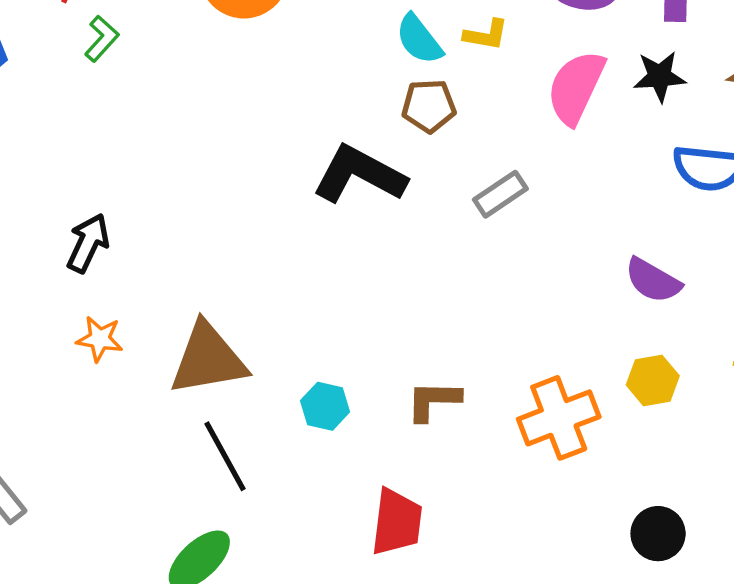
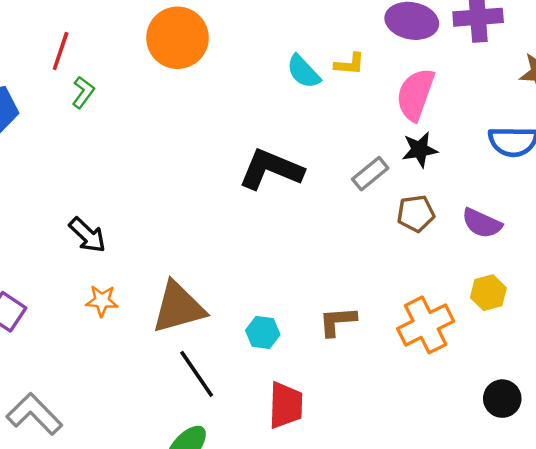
black star: (660, 76) -> (420, 150), moved
brown pentagon: (429, 106) -> (416, 214), moved
black arrow: (88, 243) -> (87, 235), turned 114
red trapezoid: (397, 522) -> (286, 405), moved

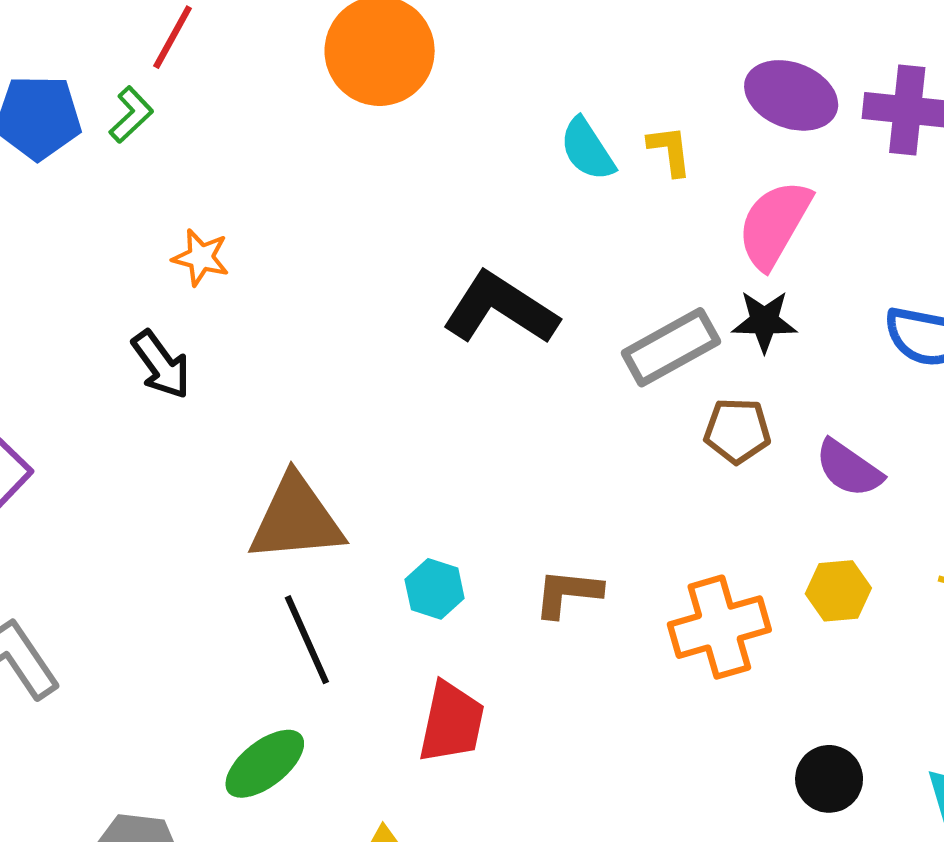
yellow L-shape: (350, 64) -> (670, 151), turned -112
green L-shape: (83, 92) -> (131, 115), moved
gray rectangle: (370, 174) -> (671, 347), size x1.4
orange star: (102, 301) -> (201, 257), moved

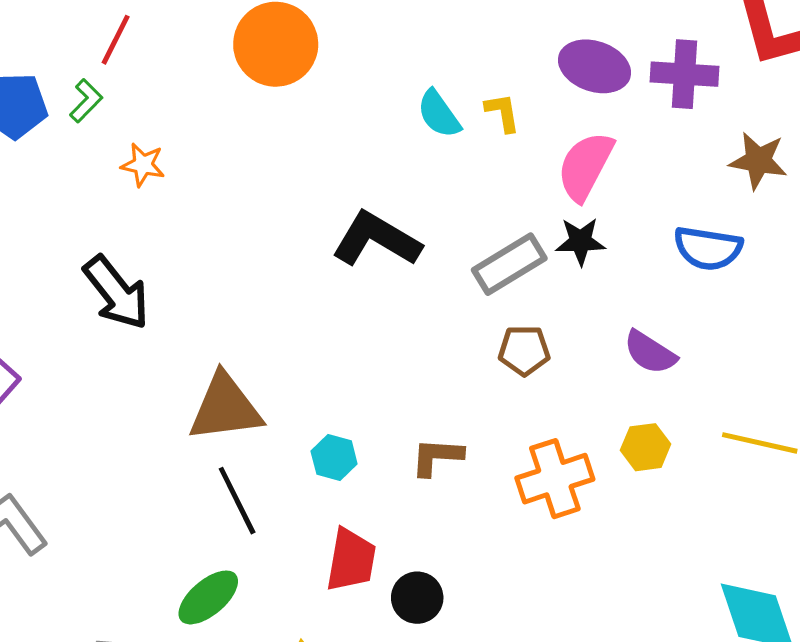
orange star: (201, 257) -> (143, 165), moved
black arrow: (161, 365) -> (116, 293), size x1.4
brown pentagon: (737, 431) -> (524, 350), moved
black circle: (829, 779) -> (417, 598), moved

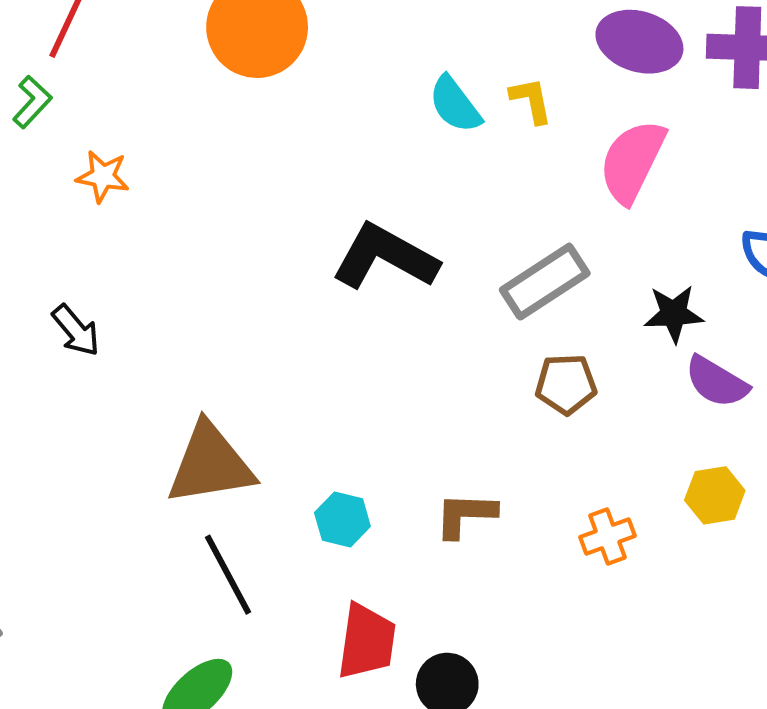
black star: (581, 241) -> (674, 314), moved
black arrow: (116, 293) -> (76, 330), size x0.6
orange cross: (555, 479) -> (608, 536), size x0.6

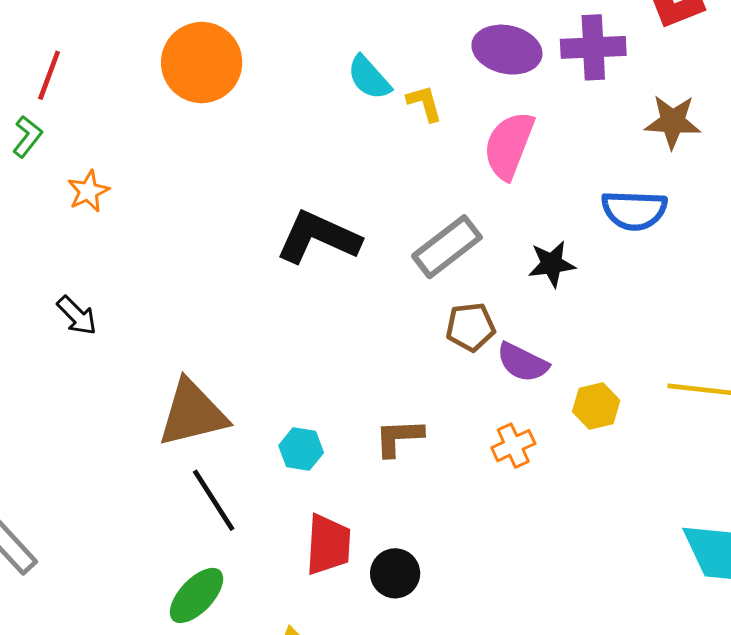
cyan semicircle: (455, 104) -> (369, 78), moved
orange star: (103, 176) -> (88, 191), turned -30
purple semicircle: (717, 382) -> (522, 362), moved

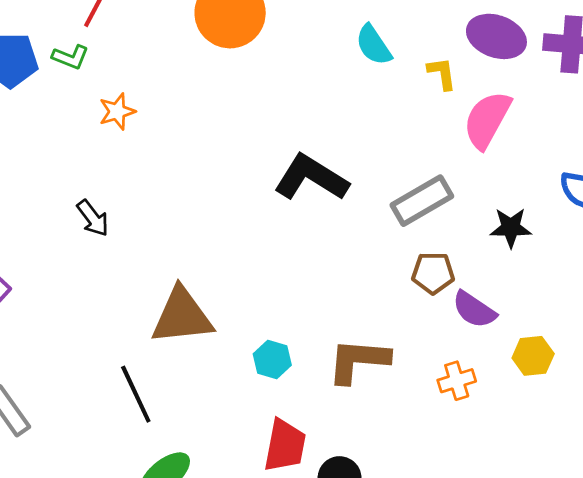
yellow L-shape: (424, 103) -> (442, 74), moved
green L-shape: (27, 136) -> (70, 57), turned 66
brown L-shape: (399, 437) -> (358, 361), size x1.4
black line: (214, 500) -> (136, 394), moved

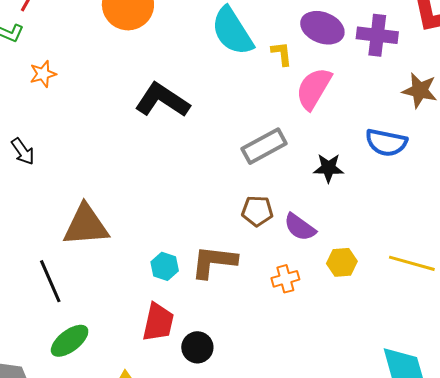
cyan semicircle: (374, 45) -> (232, 31), size x1.6
black L-shape: (311, 178) -> (162, 100), moved
brown pentagon: (433, 273) -> (257, 211), moved
cyan hexagon: (272, 360) -> (165, 266), moved

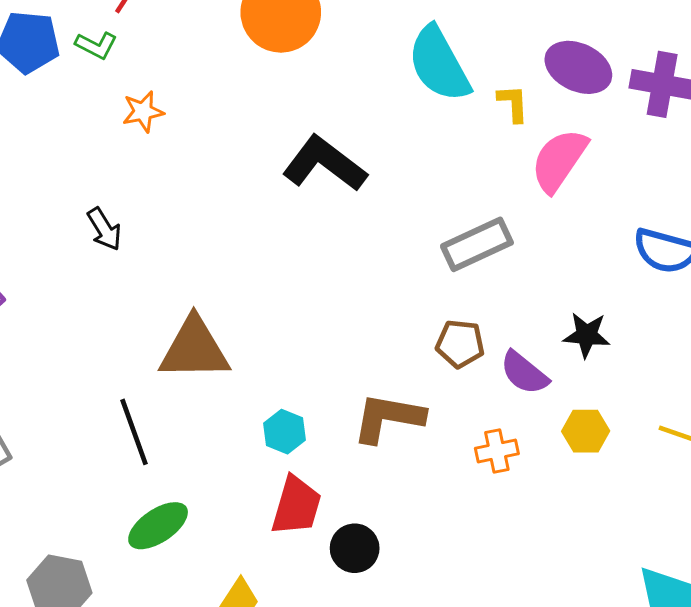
black star: (328, 168) -> (587, 335), moved
cyan hexagon: (165, 266) -> (285, 432), moved

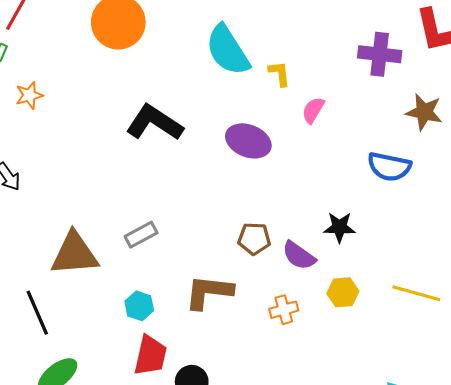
purple ellipse: (578, 67) -> (248, 141), moved
pink semicircle: (559, 160) -> (313, 110), size x0.6
gray rectangle: (477, 244) -> (141, 235), moved, size x0.7

